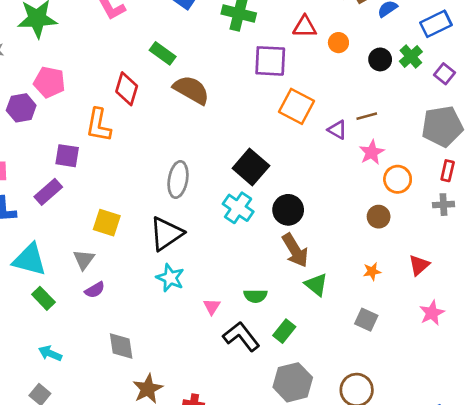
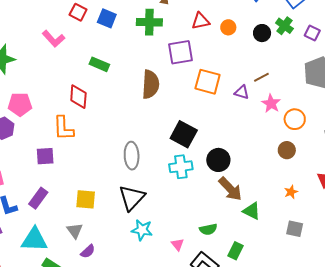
brown semicircle: (191, 90) -> (151, 84), moved, turned 76
purple rectangle: (48, 192) -> (38, 198), moved
cyan cross: (238, 208) -> (181, 167), turned -30

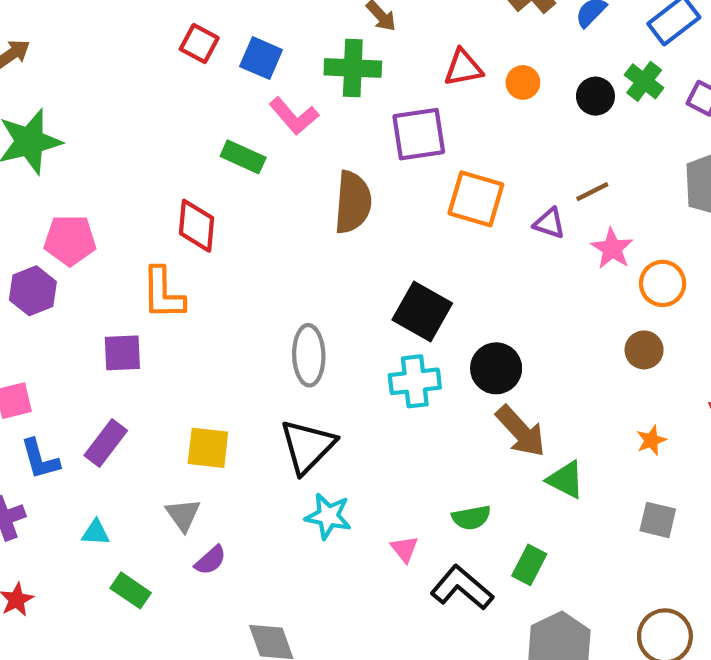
pink L-shape: (54, 39) -> (294, 116), moved
cyan triangle: (34, 240) -> (96, 533), size x0.5

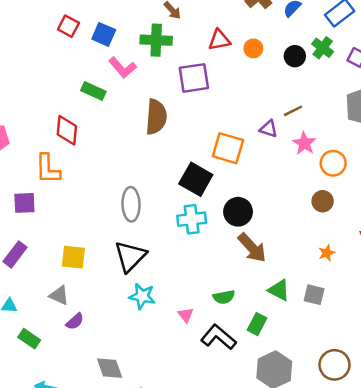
orange square: (476, 199) -> (228, 148), moved
green triangle: (566, 480) -> (279, 290), moved
gray triangle: (183, 515) -> (59, 295), turned -30
gray square: (658, 520) -> (314, 295), moved

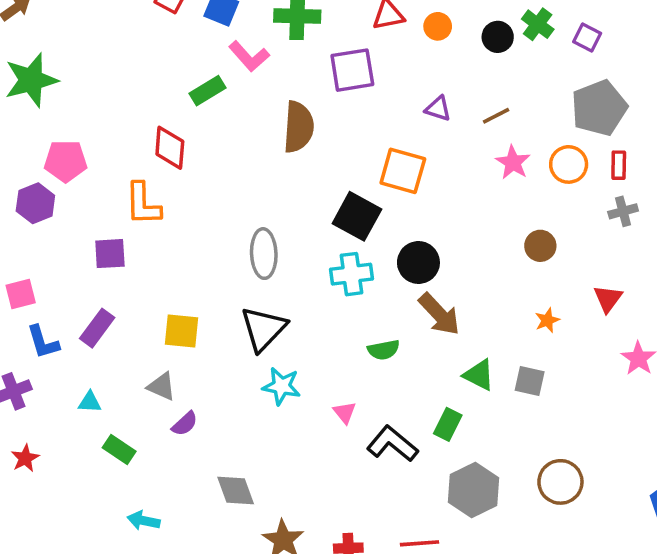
green rectangle: (93, 91) -> (207, 91), turned -55
purple triangle: (268, 129) -> (438, 109), moved
orange circle: (333, 163) -> (569, 164), moved
green semicircle: (224, 297) -> (384, 350), moved

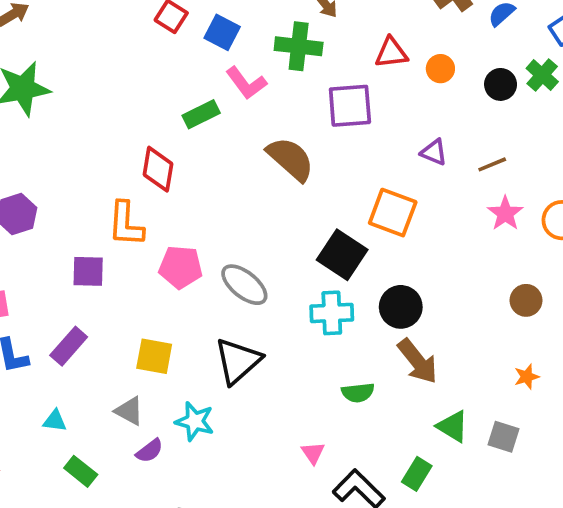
brown semicircle: (299, 127) -> (290, 159), turned -57
pink pentagon: (66, 161) -> (181, 267), moved
gray ellipse: (264, 254) -> (244, 285), turned -54
cyan star: (281, 386) -> (195, 421), moved

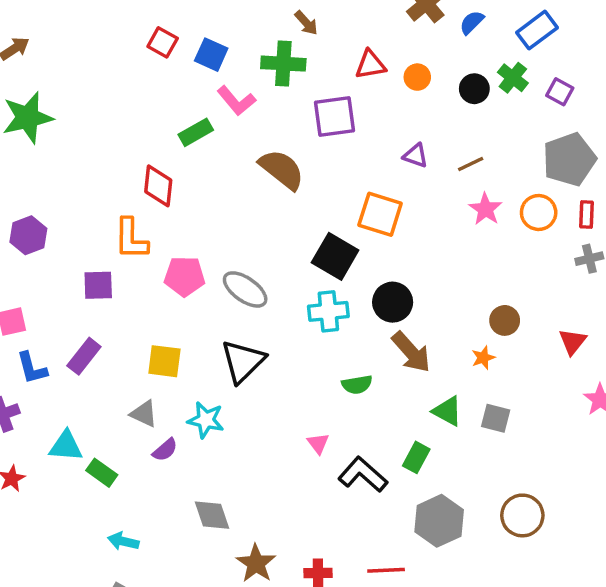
brown circle: (526, 300) -> (505, 320), moved
orange star: (527, 377) -> (483, 358), moved
cyan triangle: (55, 421) -> (66, 446), moved, size x1.5

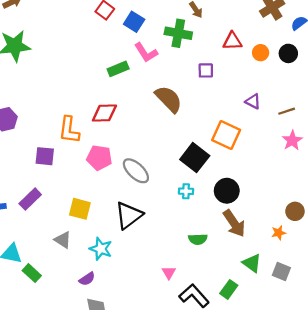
black circle: (474, 89) -> (288, 53), moved
purple square: (335, 117) -> (206, 70), size x0.6
red diamond: (158, 186) -> (104, 113), moved, turned 75
cyan cross: (328, 311) -> (186, 191), size x0.6
purple semicircle: (165, 450) -> (87, 279), moved

